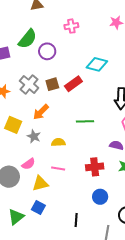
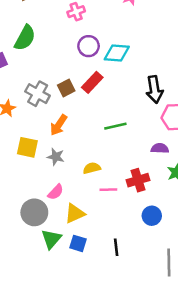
purple circle: (47, 51) -> (89, 46), moved
yellow semicircle: (58, 142) -> (92, 168), moved
pink line: (58, 169) -> (108, 190), moved
green triangle: (16, 217) -> (51, 239), moved
black line: (76, 220) -> (116, 247), moved

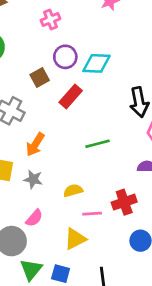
brown square: (66, 88) -> (40, 77), moved
yellow triangle: (75, 213) -> (75, 239), moved

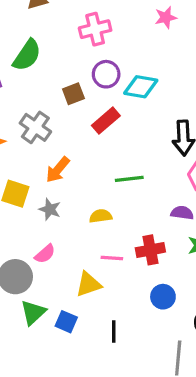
pink cross: (50, 19) -> (95, 29), size x1.4
yellow semicircle: (73, 191) -> (101, 216), moved

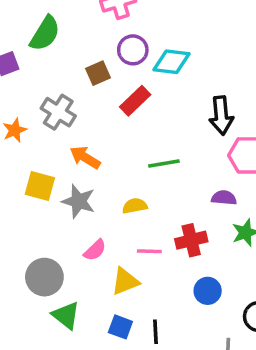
orange arrow: (58, 170) -> (85, 157), turned 84
gray star: (50, 209) -> (79, 201), size x1.4
pink semicircle: (45, 254) -> (95, 250), moved
green triangle: (33, 312) -> (66, 315), turned -36
blue square: (66, 322) -> (120, 327), moved

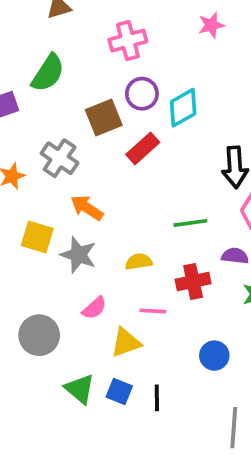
cyan diamond: (171, 62) -> (183, 108), turned -39
brown square: (98, 73) -> (104, 117), size x1.4
green line: (164, 163) -> (190, 223), moved
red cross: (191, 240) -> (193, 282), moved
green triangle: (66, 315) -> (80, 389), moved

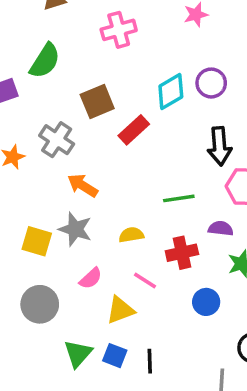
purple circle: (142, 94) -> (211, 83), moved
yellow square: (37, 237) -> (37, 241), moved
pink line: (153, 311) -> (145, 280), turned 30
blue circle: (214, 356) -> (206, 302), moved
green triangle: (80, 389) -> (78, 354), turned 32

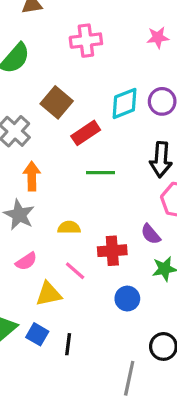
brown square: (97, 101) -> (57, 102), turned -36
orange arrow: (83, 185) -> (32, 176), turned 48
green line: (179, 198) -> (100, 173), moved
purple semicircle: (221, 228) -> (151, 234), turned -145

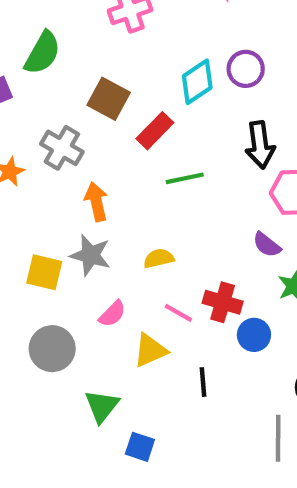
red cross: (112, 251) -> (223, 302), moved, turned 32
blue square: (37, 334) -> (140, 447), moved
black line: (68, 344) -> (203, 382), moved

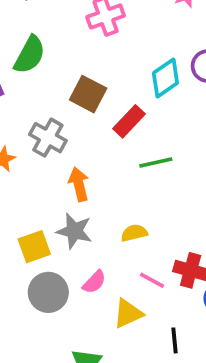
yellow square: (44, 272) -> (34, 247), turned -32
gray circle: (52, 349) -> (48, 292), moved

